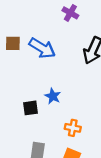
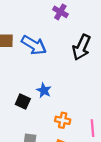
black square: (30, 108) -> (23, 101), turned 32

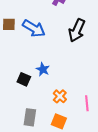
orange cross: (63, 120) -> (60, 96), turned 32

